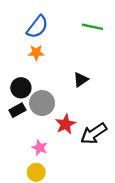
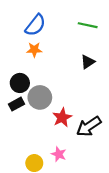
black triangle: (81, 80) -> (88, 62), moved
pink star: (40, 148) -> (59, 154), moved

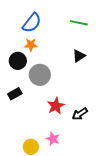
black circle: (20, 83) -> (18, 61), moved
gray circle: (40, 97) -> (40, 75), moved
black arrow: (89, 126) -> (80, 114), size x0.7

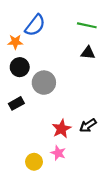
orange star: (31, 45) -> (15, 42), moved
black triangle: (79, 56) -> (88, 53), moved, turned 40
red star: (56, 106) -> (62, 129), moved

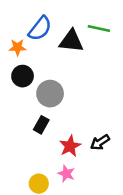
black triangle: (88, 53) -> (71, 41), moved, size x1.5
black rectangle: (16, 103) -> (41, 125), moved, turned -32

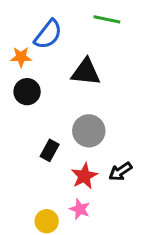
green line: (99, 29) -> (107, 19), moved
black triangle: (71, 41) -> (86, 72), moved
gray circle: (50, 94) -> (89, 131), moved

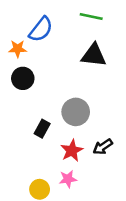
black triangle: (86, 72) -> (94, 55), moved
pink star: (80, 209) -> (68, 179), turned -30

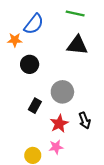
black circle: (23, 78) -> (30, 64), moved
black arrow: (103, 147) -> (85, 120), turned -77

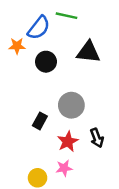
green line: (75, 14) -> (67, 16), moved
black circle: (30, 64) -> (46, 62), moved

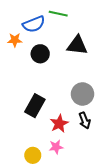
blue semicircle: (39, 28) -> (34, 24), turned 30
gray circle: (71, 105) -> (82, 94), moved
black rectangle: (40, 121) -> (35, 106), size x1.5

